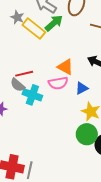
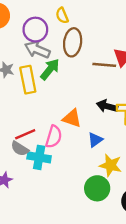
yellow rectangle: (34, 29) -> (28, 80), turned 50
pink semicircle: (58, 83) -> (54, 137), moved, turned -54
green circle: (87, 134) -> (97, 188), moved

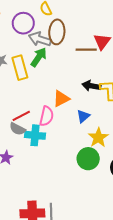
gray arrow: (37, 50) -> (40, 39), moved
orange triangle: (72, 118) -> (61, 99), turned -42
yellow star: (110, 165) -> (98, 138), turned 30

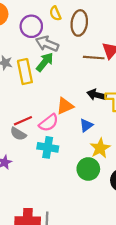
brown ellipse: (57, 32) -> (79, 23), moved
pink semicircle: (46, 116) -> (49, 123), turned 36
cyan cross: (35, 135) -> (48, 147), moved

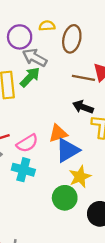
yellow semicircle: (55, 13) -> (47, 26), turned 104
black arrow: (97, 95) -> (83, 107), moved
orange triangle: (65, 106) -> (58, 133), moved
blue triangle: (86, 125) -> (68, 150), size x1.6

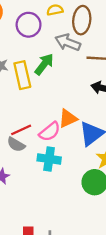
gray arrow: (35, 58) -> (68, 42), moved
orange triangle: (58, 133) -> (68, 119), moved

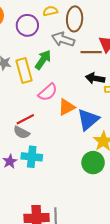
pink semicircle: (50, 132) -> (48, 92), moved
cyan cross: (49, 159) -> (32, 157), moved

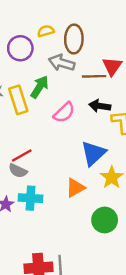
pink semicircle: (48, 92) -> (64, 113), moved
orange triangle: (66, 107) -> (75, 188), moved
green circle: (93, 163) -> (105, 220), moved

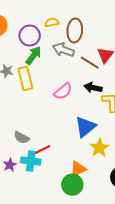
brown line: (94, 76) -> (90, 63), turned 30
green arrow: (40, 87) -> (33, 55), moved
red line: (22, 155) -> (42, 150), moved
orange triangle: (75, 188) -> (78, 169), moved
green circle: (105, 220) -> (72, 185), moved

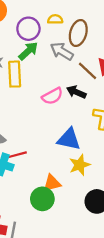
black arrow: (93, 88) -> (76, 92), moved
blue triangle: (85, 127) -> (69, 139), turned 40

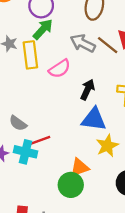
gray arrow: (62, 51) -> (83, 43), moved
black arrow: (76, 92) -> (87, 90), moved, turned 96
pink semicircle: (52, 96) -> (60, 69), moved

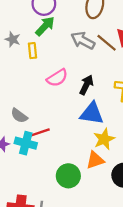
yellow rectangle: (30, 55) -> (32, 51), size x0.6
pink semicircle: (60, 69) -> (57, 78), moved
orange triangle: (79, 167) -> (95, 160), moved

